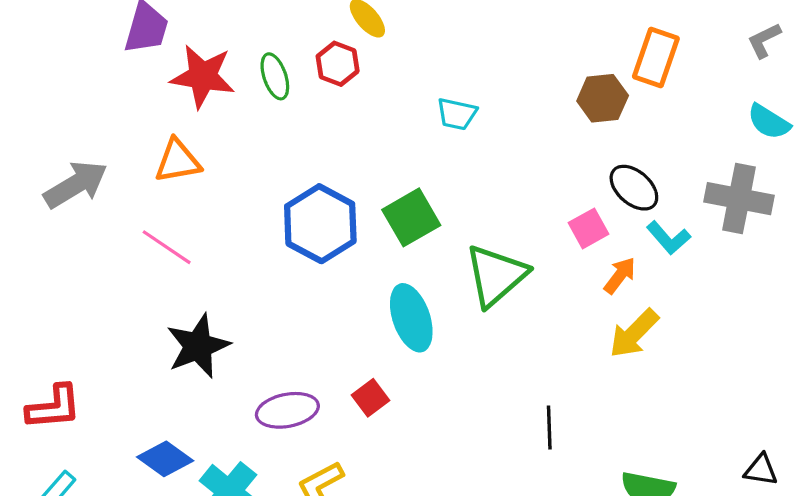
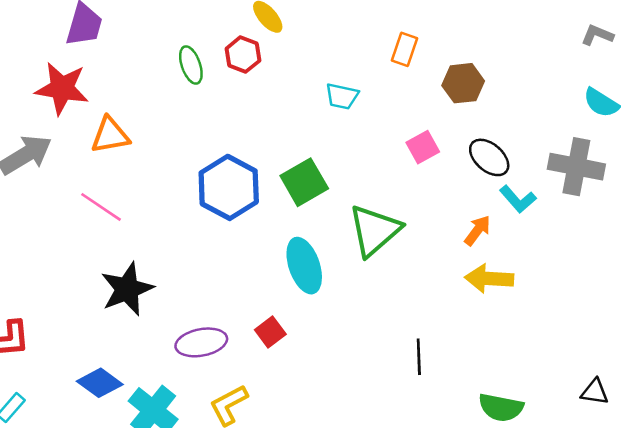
gray L-shape: (764, 40) -> (597, 35), turned 48
orange rectangle: (656, 58) -> (405, 49), moved, size x0.7
red star: (203, 76) -> (62, 88), moved
pink square: (588, 228) -> (423, 147), moved
yellow arrow: (634, 333) -> (489, 279), turned 48

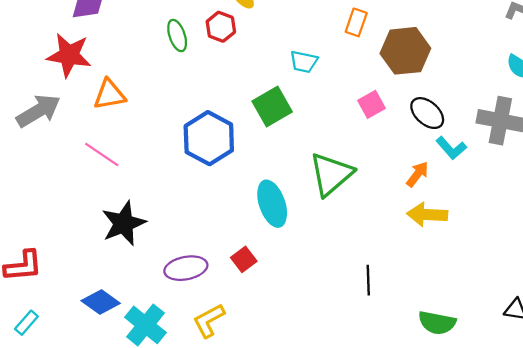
brown hexagon: (463, 83) -> (405, 51), size x1.4
green square: (304, 182) -> (272, 106), moved

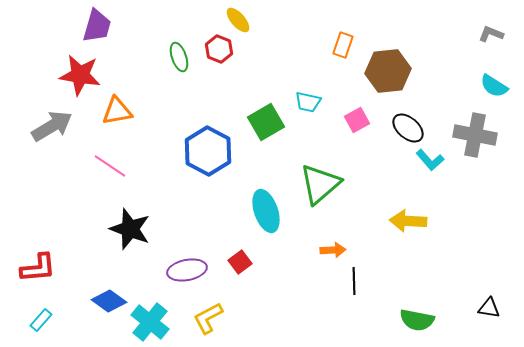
cyan trapezoid: (304, 62) -> (308, 102), moved
orange arrow: (417, 174) -> (333, 250), moved, turned 50
black star: (124, 223) -> (130, 229), turned -30

